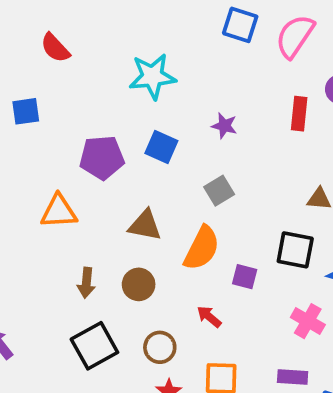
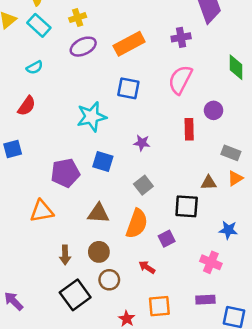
blue square: (240, 25) -> (128, 88), moved
red semicircle: (55, 48) -> (27, 106), turned -95
black square: (295, 250) -> (187, 206), moved
purple square: (245, 277) -> (167, 239), turned -35
brown circle: (160, 347) -> (109, 280), moved

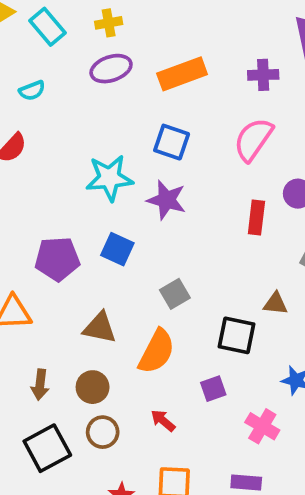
purple star: (142, 143) -> (167, 200), moved, size x1.5
purple square: (167, 239) -> (213, 389), moved

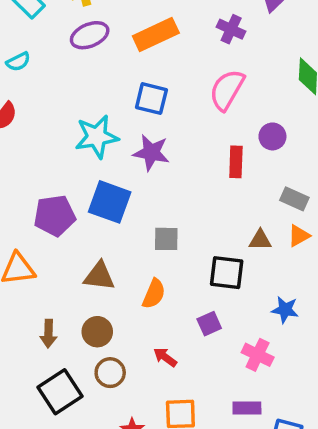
purple cross: (263, 75) -> (231, 29), turned 32
blue square: (117, 249) -> (110, 202), size x1.4
gray square: (175, 294) -> (166, 239), turned 36
orange semicircle: (157, 352) -> (154, 294), size x0.7

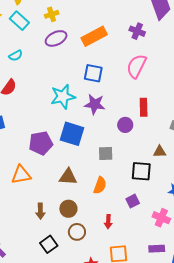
purple circle: (272, 136) -> (125, 125), moved
red arrow: (165, 357) -> (108, 222), turned -120
black square: (60, 392) -> (49, 244), size x0.7

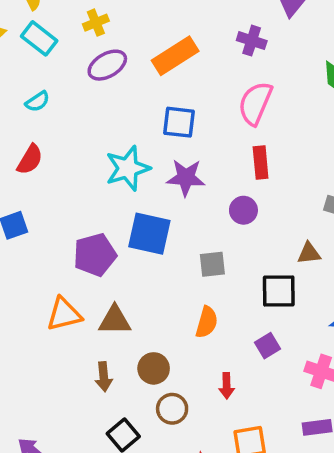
red rectangle: (144, 107) -> (261, 162), moved
brown triangle: (68, 177) -> (115, 320), moved

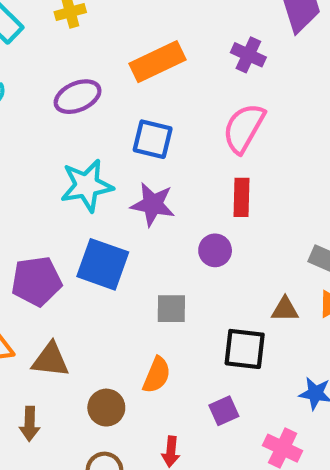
purple ellipse: (107, 65) -> (78, 97), moved
brown circle: (154, 368) -> (106, 408), moved

